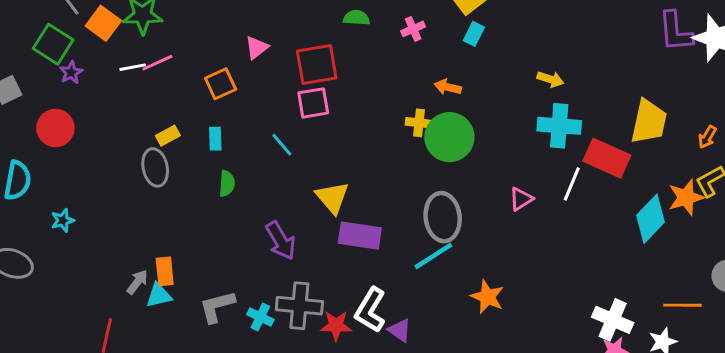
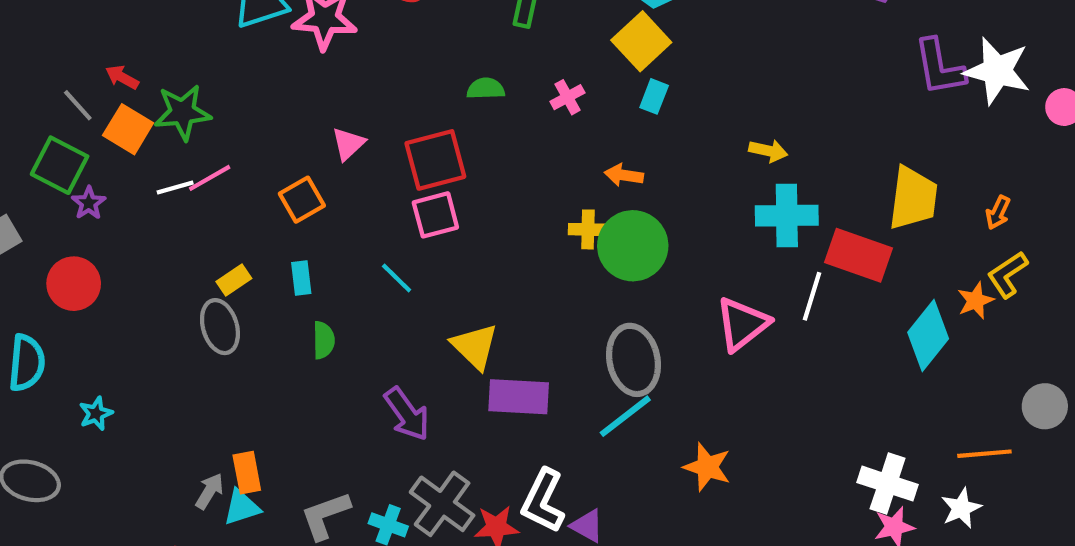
orange star: (686, 197) -> (976, 301), size x0.7
pink triangle: (521, 199) -> (742, 324), size x1.6
gray cross: (299, 306) -> (442, 504), turned 36

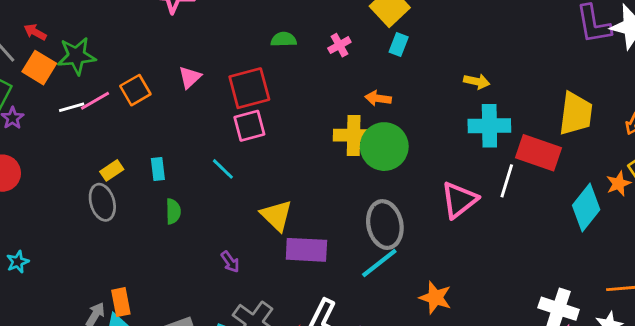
orange square: (302, 200) -> (135, 90), moved
yellow cross: (588, 229) -> (354, 135), size x1.5
purple arrow: (407, 414) -> (230, 262), size x0.6

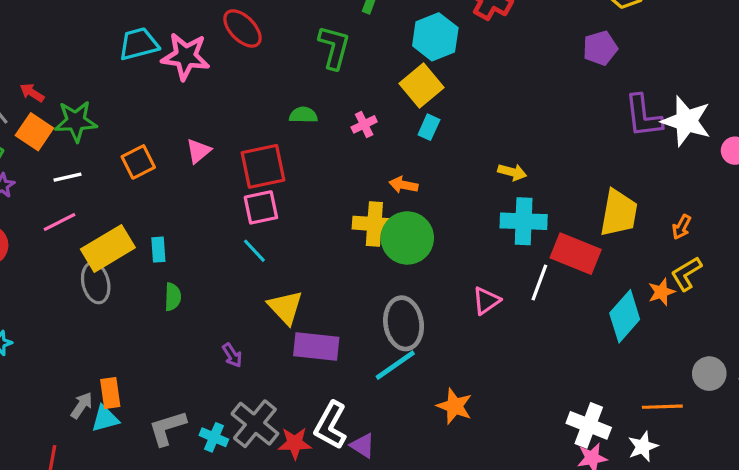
pink line: (95, 101) -> (59, 222), moved
cyan line: (223, 169) -> (254, 251), moved
yellow rectangle: (112, 170) -> (108, 248), size x2.0
pink triangle: (459, 200) -> (486, 301), size x0.7

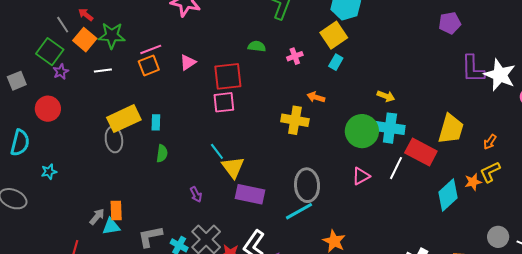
pink line: (59, 222) -> (151, 49), moved
green circle: (407, 238) -> (362, 131), moved
cyan line: (254, 251) -> (217, 151), moved

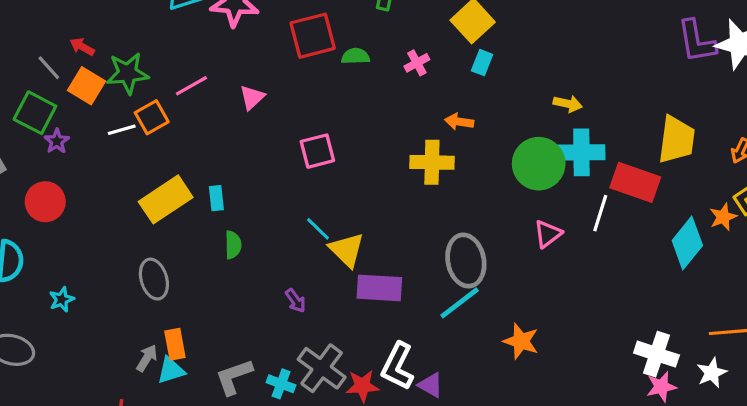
orange square: (149, 65) -> (152, 117), moved
red square: (228, 76) -> (313, 36), moved
gray ellipse: (114, 140) -> (154, 279), moved

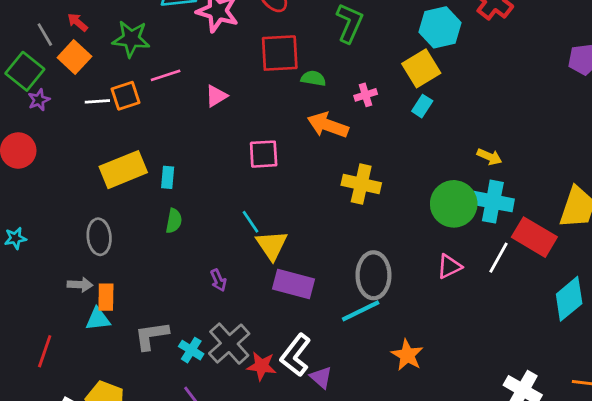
green star: (128, 73) -> (131, 39), moved
orange arrow: (459, 122) -> (328, 125), moved, size x1.6
gray arrow: (147, 358) -> (80, 285), moved, turned 50

